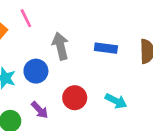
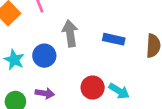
red circle: (75, 98) -> (93, 88), moved
purple arrow: (40, 110) -> (45, 93), turned -42

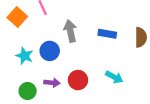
red circle: (93, 88) -> (78, 80), moved

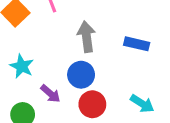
blue circle: (50, 51) -> (81, 75), moved
purple arrow: (52, 83) -> (50, 94), moved, turned 32

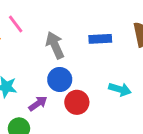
purple arrow: (50, 94) -> (38, 104), turned -60

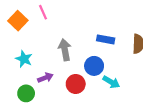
gray arrow: (55, 45) -> (65, 50), moved
blue circle: (60, 79) -> (94, 66), moved

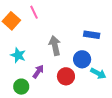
purple arrow: (45, 78) -> (38, 72), turned -32

